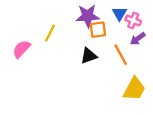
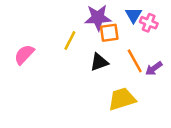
yellow line: (50, 33) -> (70, 40), moved
purple arrow: (138, 39) -> (154, 68), moved
yellow trapezoid: (134, 89) -> (122, 99), moved, turned -135

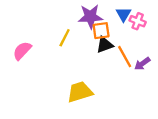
black triangle: (99, 62) -> (105, 45), moved
yellow trapezoid: (122, 99) -> (80, 92), moved

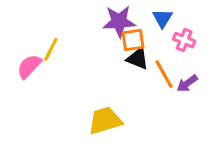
pink cross: (138, 21) -> (184, 40), moved
yellow line: (65, 38) -> (51, 49), moved
black triangle: (105, 45) -> (138, 59), turned 42

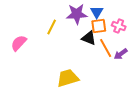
blue triangle: (162, 18) -> (97, 12), moved
orange square: (133, 40) -> (99, 26), moved
yellow line: (51, 49) -> (52, 27), moved

